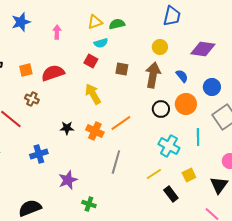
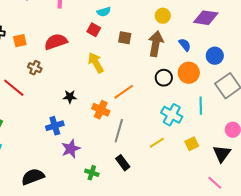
orange square: (26, 70) -> (20, 41), moved
orange cross: (95, 131) -> (101, 110), moved
blue cross: (39, 154) -> (55, 126), moved
black rectangle: (171, 194) -> (123, 163), moved

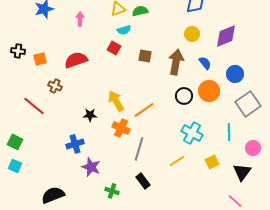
yellow circle: (163, 16) -> (192, 34), moved
purple diamond: (206, 18) -> (226, 36), turned -30
yellow arrow: (96, 63) -> (116, 101), moved
cyan line: (201, 106) -> (229, 132), moved
purple star: (71, 149) -> (91, 167), turned -30

